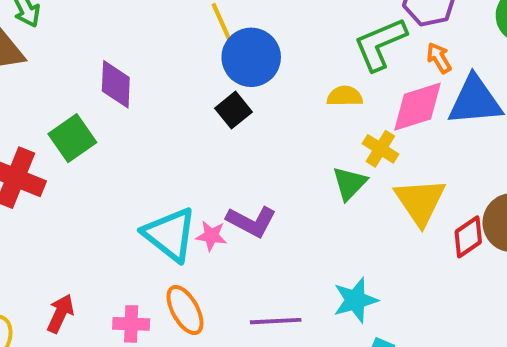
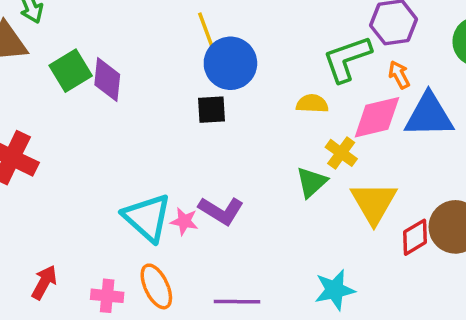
black square: (234, 110) -> (212, 110), turned 32
green square: (72, 138) -> (71, 71), moved
cyan star: (355, 300) -> (335, 290), moved

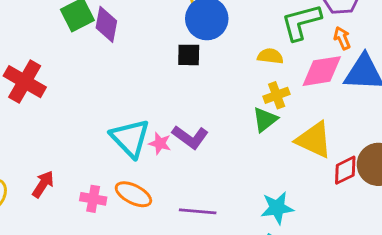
yellow cross: (341, 153) -> (277, 95), moved, turned 30
yellow triangle: (374, 203) -> (314, 140), turned -39
orange ellipse: (156, 286) -> (133, 194), turned -42

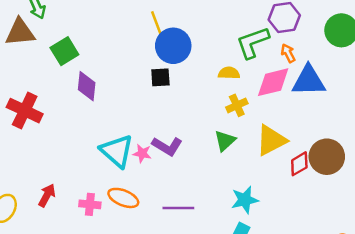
purple diamond: (106, 24) -> (87, 86), moved
green triangle: (265, 120) -> (225, 141), moved
yellow triangle: (314, 140) -> (271, 140), turned -48

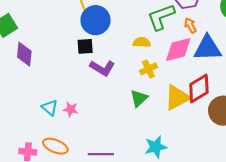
purple L-shape: (167, 146) -> (102, 68), moved
cyan triangle: (117, 151) -> (50, 108), size x0.6
red diamond: (299, 164) -> (199, 88), moved, size x1.4

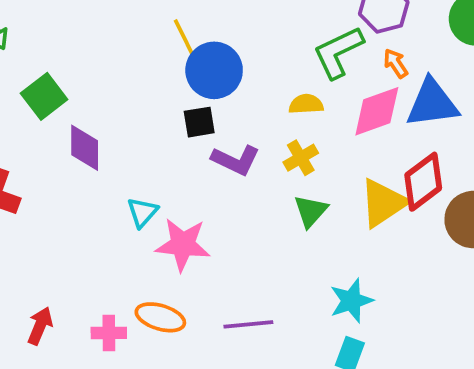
yellow cross: (148, 69) -> (301, 158), moved
cyan triangle: (50, 108) -> (142, 212), moved, turned 36
pink star: (71, 109) -> (183, 245), size x1.8

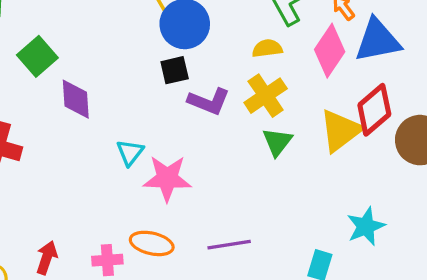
pink diamond: (377, 111) -> (330, 51), turned -33
yellow cross: (301, 158) -> (266, 96), size x1.4
cyan star: (351, 301) -> (366, 226), moved

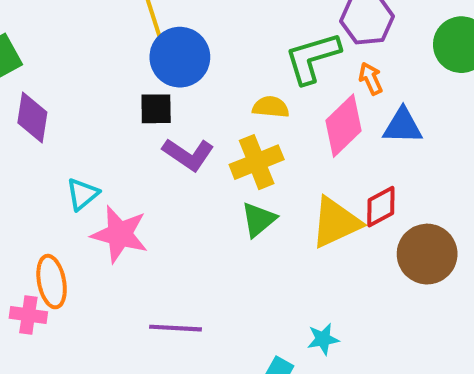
blue triangle: (378, 40) -> (403, 126), size x0.7
red diamond: (374, 110) -> (381, 207), size x0.7
cyan star: (366, 226) -> (323, 339), moved, size x0.7
orange ellipse: (152, 243) -> (52, 282), moved, turned 54

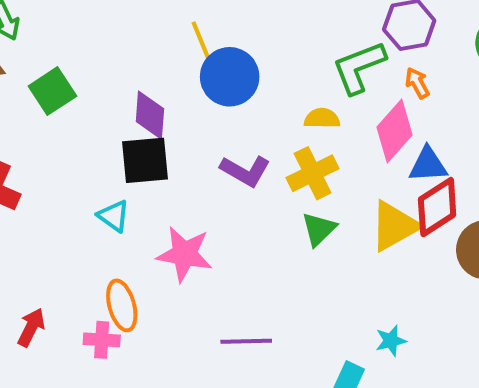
black square: (156, 109) -> (145, 160), moved, size x1.5
purple diamond: (32, 118) -> (150, 115), moved
blue triangle: (403, 126) -> (428, 165), moved
cyan triangle: (83, 194) -> (114, 216), moved, turned -40
red diamond: (381, 207) -> (437, 207), size x1.4

